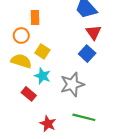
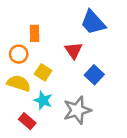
red triangle: (93, 32) -> (74, 50), moved

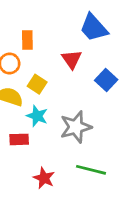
blue square: (94, 75) -> (106, 80), moved
red rectangle: (27, 121) -> (19, 139), turned -42

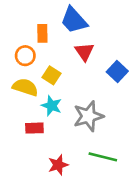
blue trapezoid: (94, 28) -> (74, 20), moved
red star: (44, 178) -> (58, 165), turned 30

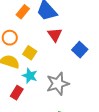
orange rectangle: (42, 33) -> (23, 12), moved, turned 40
red rectangle: (34, 128) -> (17, 93), turned -56

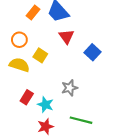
cyan star: (30, 76) -> (46, 105), moved
gray star: (58, 84) -> (70, 88), size x0.7

